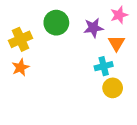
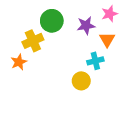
yellow cross: (20, 39) -> (33, 41), moved
yellow circle: (113, 88) -> (81, 81), moved

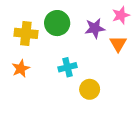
yellow cross: (33, 41) -> (26, 33), moved, turned 30
cyan cross: (95, 61) -> (68, 67), moved

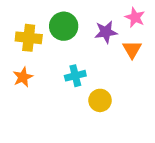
pink star: (121, 15) -> (135, 17), turned -30

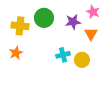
cyan cross: (75, 76) -> (63, 55), moved
yellow circle: (100, 100) -> (82, 60), moved

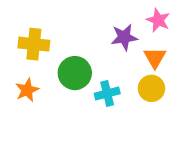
green circle: (44, 18) -> (75, 73), moved
yellow circle: (82, 60) -> (151, 88), moved

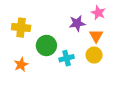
orange star: (27, 90) -> (21, 65), moved

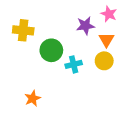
orange star: (21, 65) -> (33, 98), moved

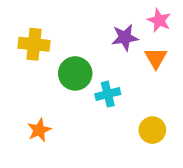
yellow circle: (104, 61) -> (152, 130), moved
orange star: (33, 98) -> (39, 130), moved

